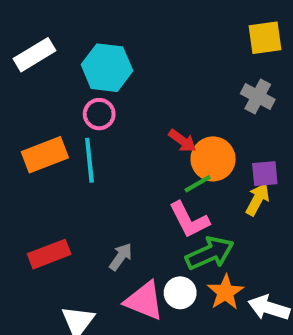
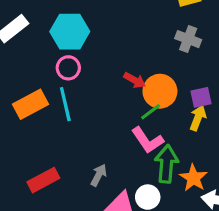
green arrow: (210, 253) -> (167, 164), turned -54
orange star: (225, 292) -> (193, 178), moved

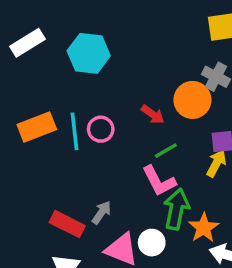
pink circle: (68, 68) -> (101, 129), moved
orange circle: (160, 91) -> (192, 100), moved
red rectangle: (43, 180) -> (67, 224), moved, turned 48

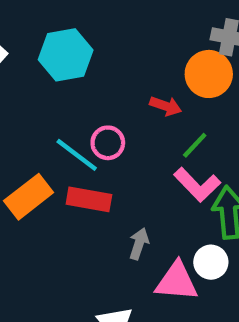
orange rectangle: (37, 127) -> (29, 197), moved
cyan line: (74, 131) -> (77, 155), turned -30
red rectangle: (67, 224) -> (89, 199), moved

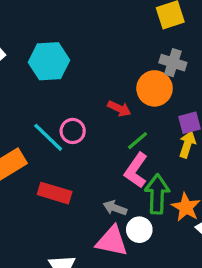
pink L-shape: (197, 185) -> (136, 170), turned 72
red rectangle: (89, 199) -> (55, 193), moved
gray arrow: (139, 244) -> (115, 208), moved, turned -95

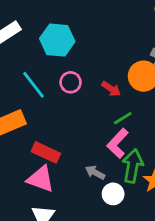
pink circle: (73, 131) -> (71, 82), moved
cyan line: (48, 137) -> (33, 85), moved
pink triangle: (112, 241) -> (41, 179), moved

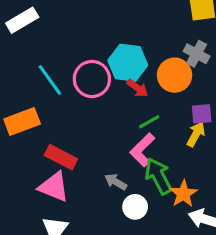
cyan hexagon: (57, 40) -> (128, 63), moved
pink circle: (71, 82) -> (92, 79), size x1.5
green arrow: (133, 166) -> (158, 176), turned -40

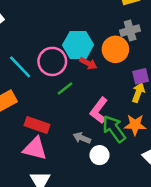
gray cross: (197, 54) -> (130, 31), turned -36
green line: (149, 122) -> (65, 89), moved
orange star: (183, 194) -> (135, 125), moved, turned -30

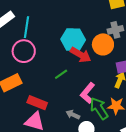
pink circle: (52, 61) -> (24, 51), moved
red arrow: (88, 63) -> (81, 55), size x1.5
cyan line: (20, 67) -> (26, 27), moved, turned 50

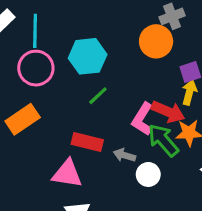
cyan hexagon: (73, 40) -> (88, 56), moved
red arrow: (81, 55) -> (168, 112), moved
red rectangle: (37, 103) -> (87, 142), moved

